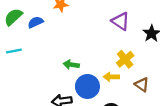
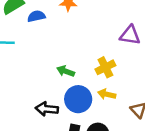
purple triangle: (121, 21) -> (130, 35), turned -36
yellow cross: (125, 59) -> (105, 67), moved

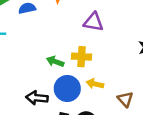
purple triangle: (130, 35) -> (93, 22), moved
yellow cross: (105, 67) -> (81, 57), moved, turned 30

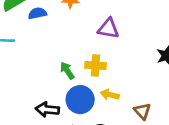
green arrow: (55, 61) -> (67, 71), turned 35

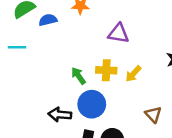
yellow arrow: (110, 95) -> (133, 74), moved, turned -60

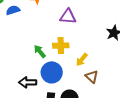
yellow arrow: (133, 74) -> (82, 60), moved
brown triangle: (153, 114) -> (92, 77), moved

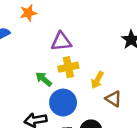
purple triangle: (68, 17) -> (61, 42), moved

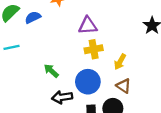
green arrow: (44, 79) -> (51, 71), moved
brown triangle: (113, 99) -> (124, 86), moved

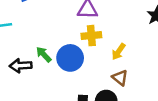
blue circle: (88, 82) -> (70, 58), moved
black arrow: (62, 97) -> (21, 66), moved

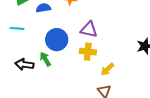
blue circle: (70, 58) -> (57, 40), moved

